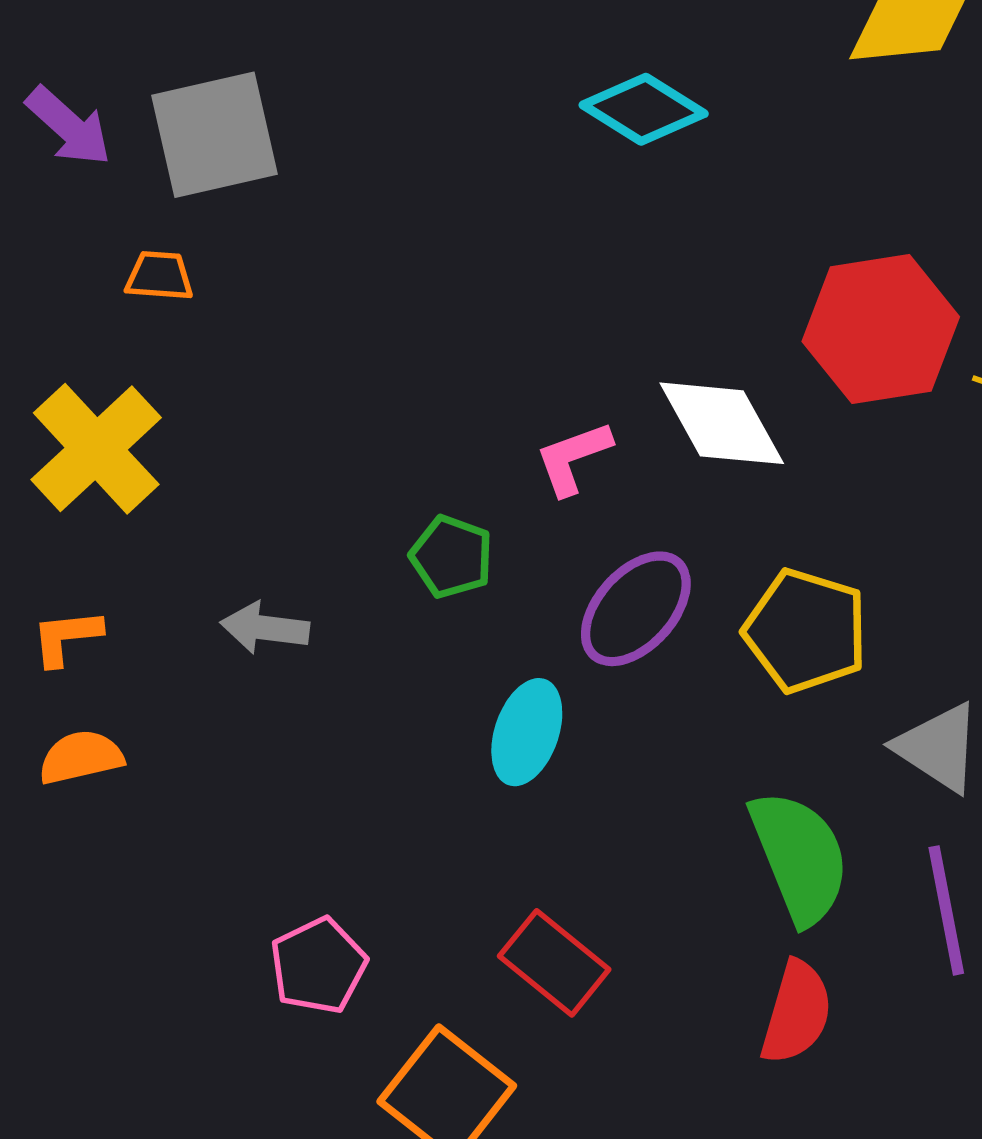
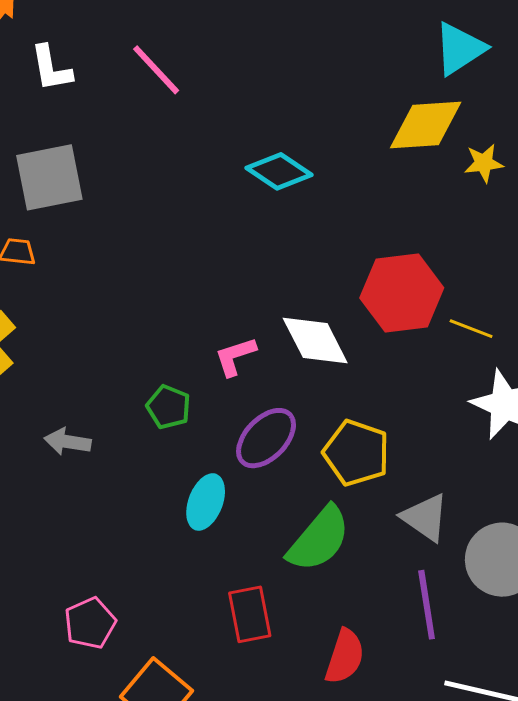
green semicircle: (799, 857) -> (319, 539), moved, turned 60
red rectangle: (554, 963) -> (250, 614), moved, turned 38

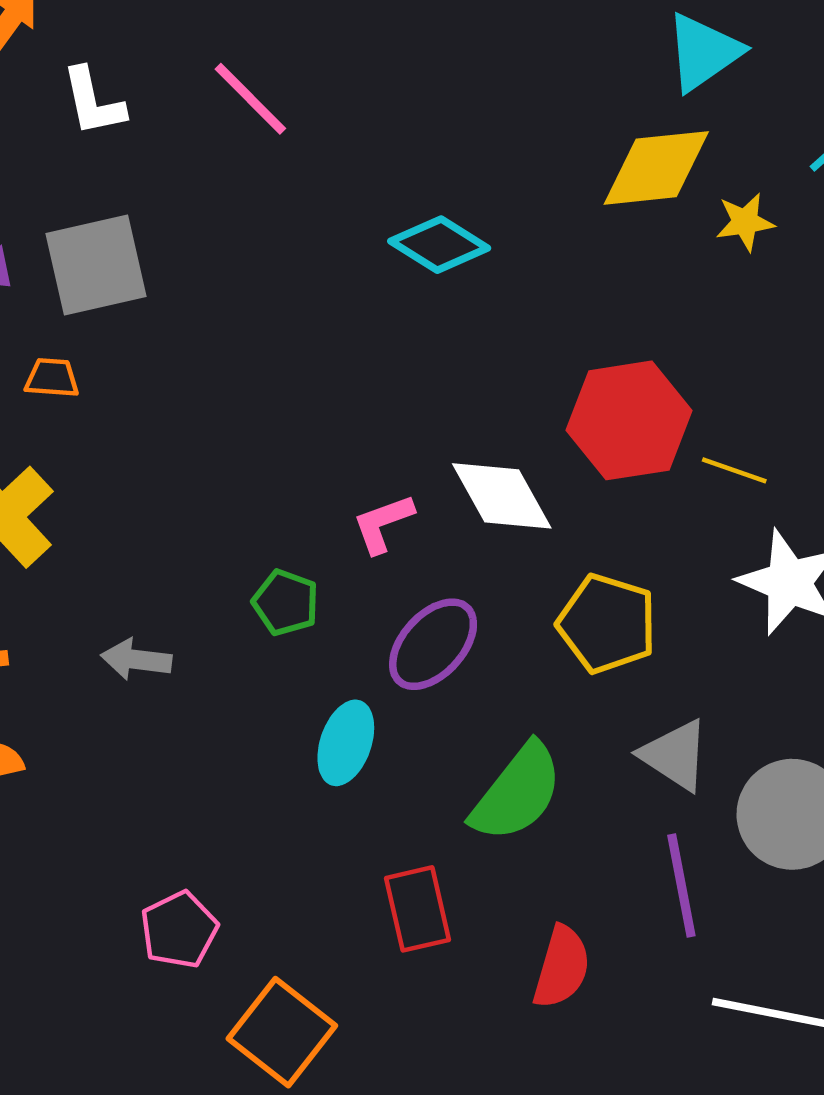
yellow pentagon: (356, 453) -> (607, 624), moved

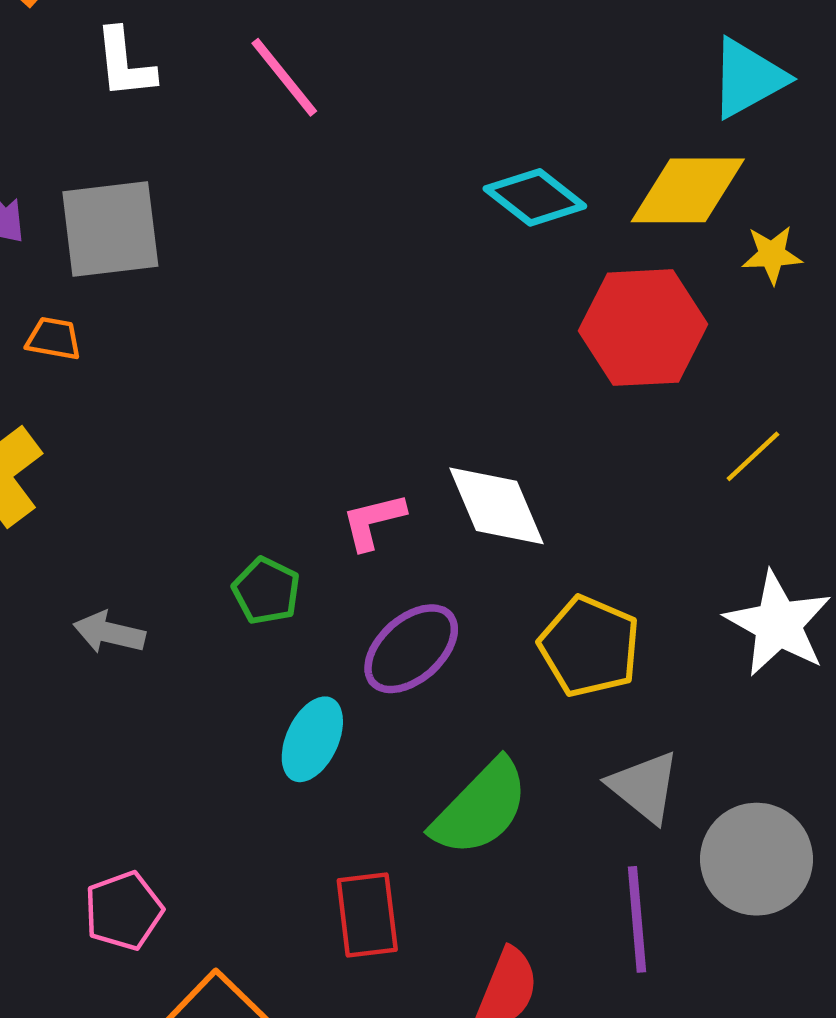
cyan diamond: (439, 245) -> (535, 197), moved
red hexagon: (629, 420) -> (643, 328), moved
yellow line: (734, 470) -> (753, 456), moved, turned -68

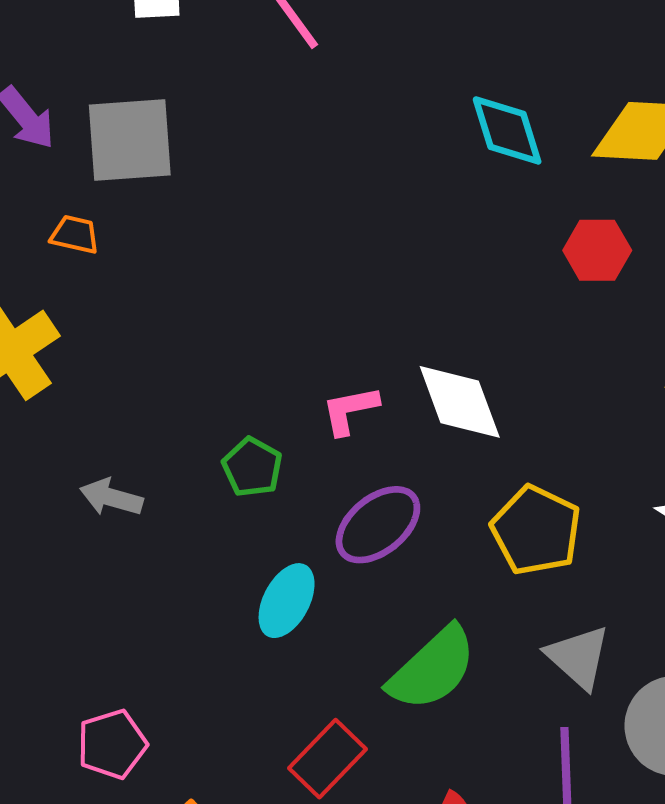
cyan diamond: (535, 197) -> (507, 130), turned 32
red hexagon: (643, 328) -> (597, 250), size x0.6
red rectangle: (367, 915) -> (328, 759), turned 48

